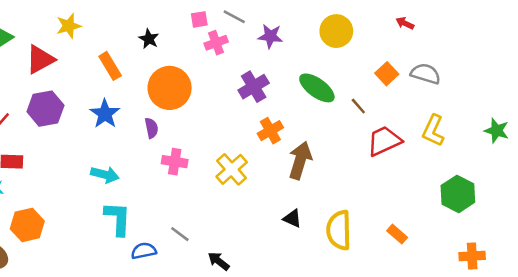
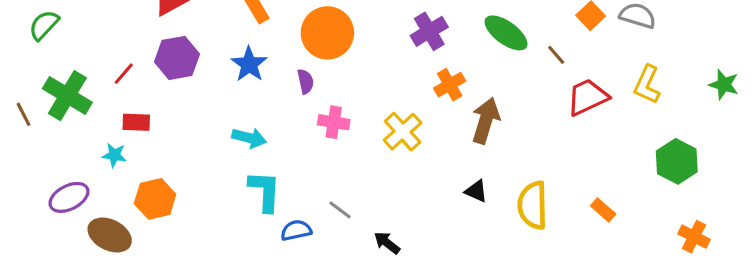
orange cross: (472, 256) -> (694, 237), turned 30

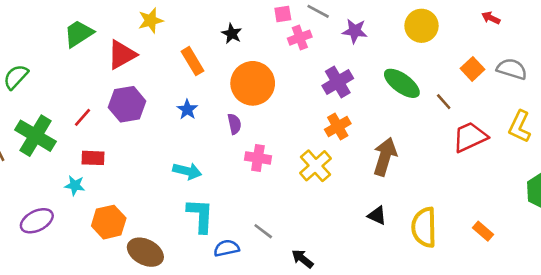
blue star: (249, 64) -> (187, 110), size x0.7
orange cross: (450, 85) -> (338, 127), moved
brown ellipse: (110, 235) -> (145, 252), moved

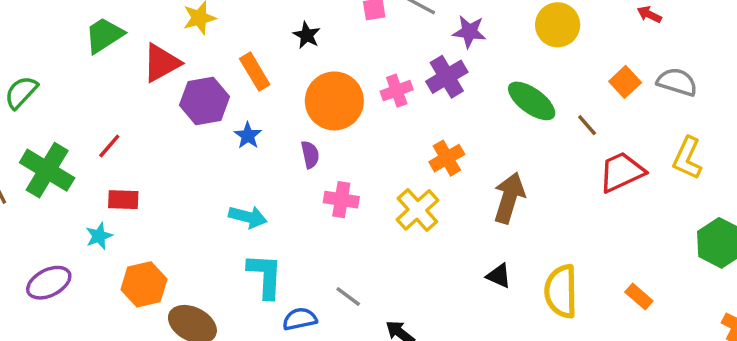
pink cross: (300, 38) -> (397, 91), moved
purple cross: (338, 82) -> (447, 77), moved
purple hexagon: (127, 104) -> (205, 101), moved
cyan star: (75, 185) -> (99, 236), turned -30

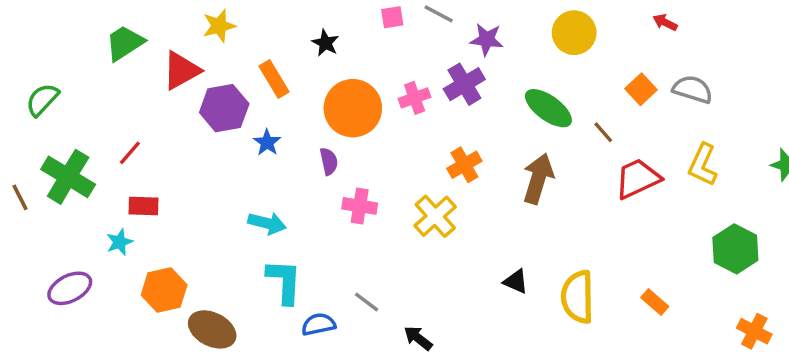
brown arrow: (509, 198) -> (538, 179), moved

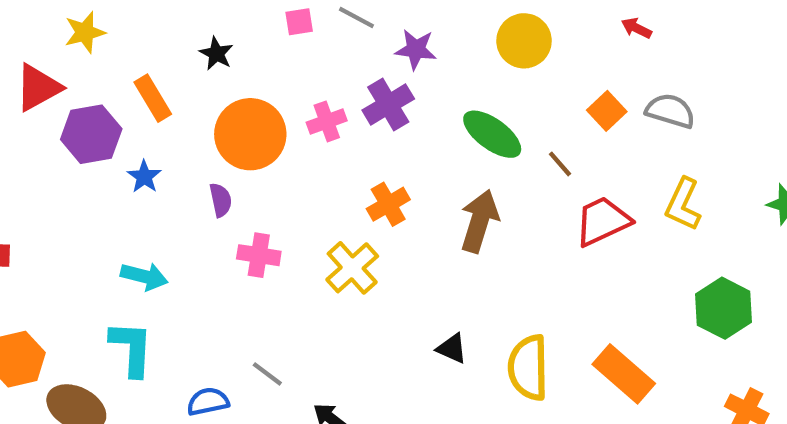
cyan L-shape: (284, 281) -> (131, 348), moved
orange rectangle: (655, 302) -> (624, 374), size x1.8

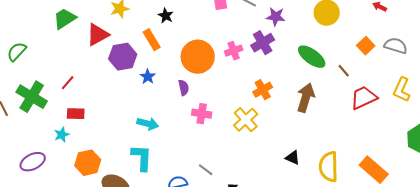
black star: (216, 54) -> (166, 16), moved

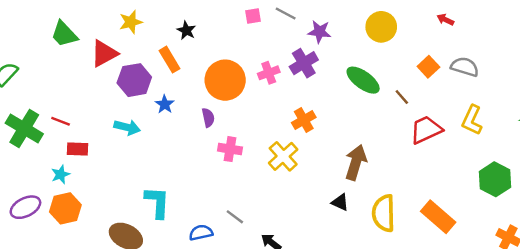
green trapezoid: (65, 19) -> (64, 34), turned -100
red line: (68, 83) -> (61, 121), moved, turned 70
brown arrow: (306, 98) -> (356, 162), moved
cyan arrow: (148, 124) -> (127, 127), moved
orange hexagon: (88, 163) -> (65, 208), moved

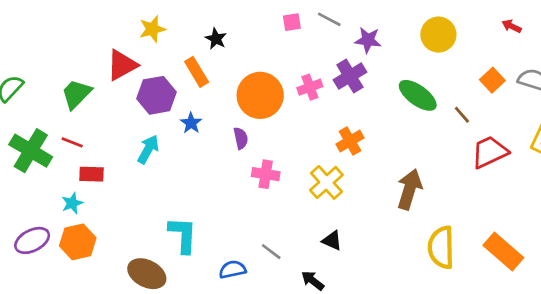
green trapezoid: (64, 34) -> (76, 94), moved, turned 88
cyan arrow: (127, 127) -> (148, 149), turned -75
black triangle: (340, 202) -> (332, 240), moved

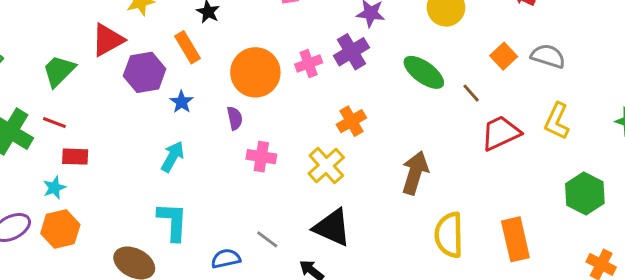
cyan arrow: (148, 149) -> (173, 157), moved
black triangle: (332, 240) -> (332, 228), size x1.8
orange rectangle: (503, 252) -> (515, 239), turned 36

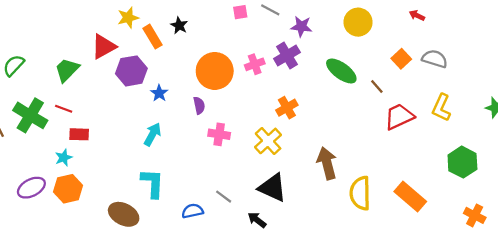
orange rectangle: (187, 47) -> (152, 37), moved
brown arrow: (415, 173) -> (327, 163), moved, turned -32
orange rectangle: (515, 239) -> (410, 197), turned -36

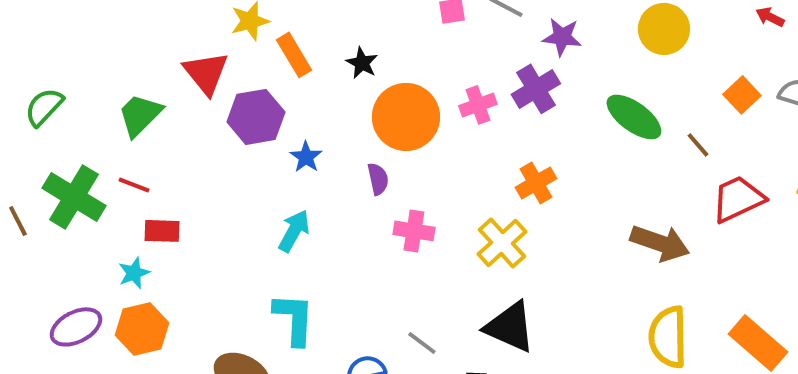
black star: (179, 25) -> (362, 63), moved
red triangle: (104, 47) -> (206, 73), turned -40
brown arrow: (327, 163) -> (660, 243), moved, turned 124

